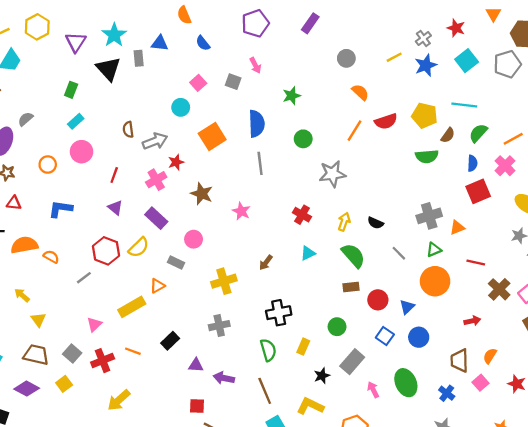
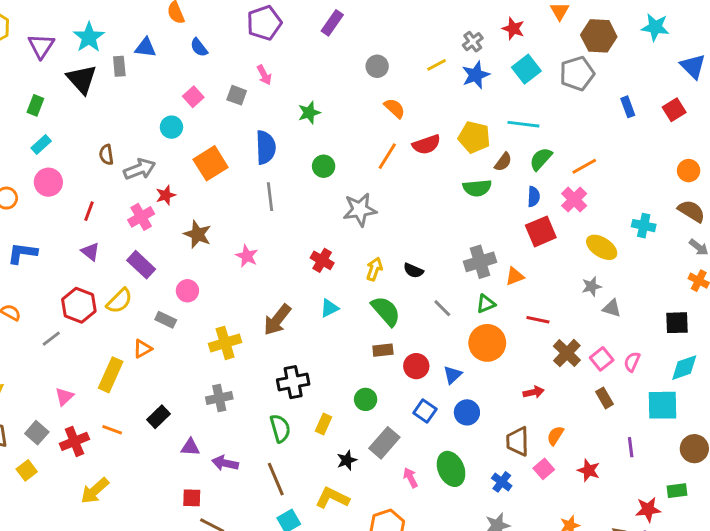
brown arrow: (266, 263) -> (277, 320), size x1.6
yellow rectangle: (132, 307) -> (111, 375), turned -36

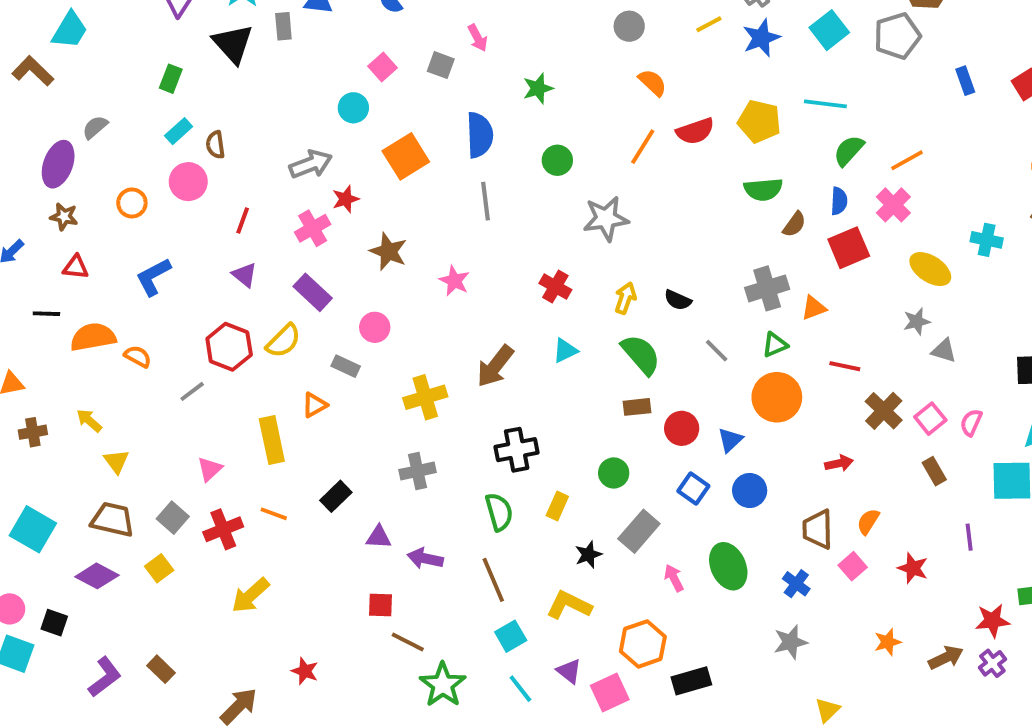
brown semicircle: (106, 155) -> (215, 145), moved
brown semicircle: (503, 162) -> (794, 224), moved
blue L-shape: (22, 253) -> (153, 277), turned -36
yellow rectangle: (111, 375) -> (272, 440), turned -36

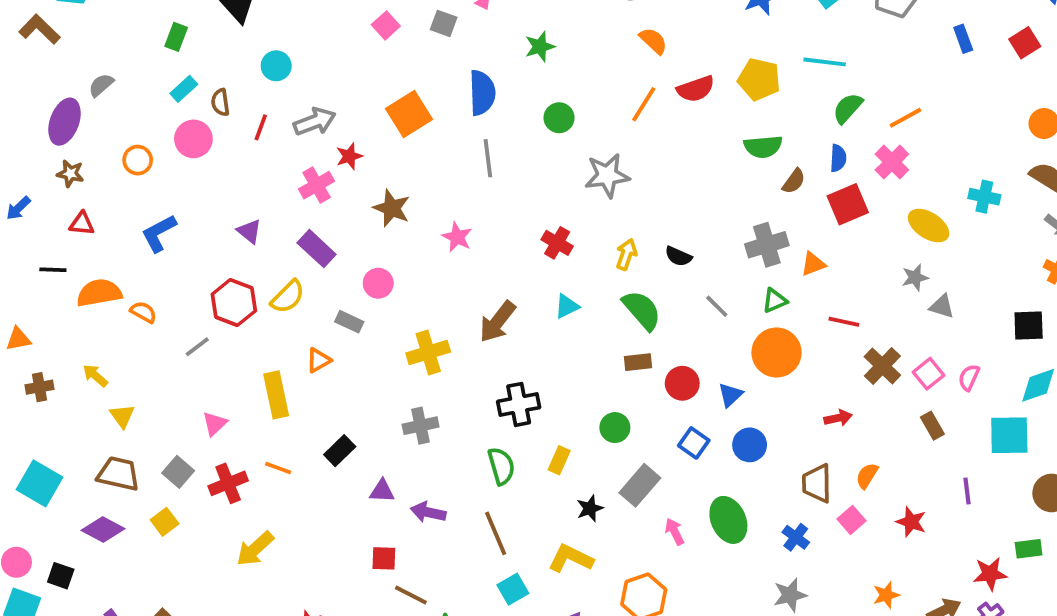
cyan circle: (353, 108) -> (276, 66), moved
red line: (243, 220) -> (261, 127), moved

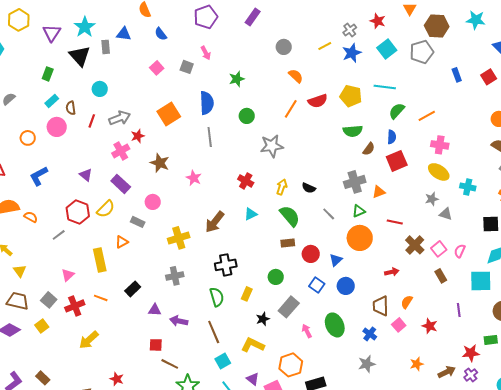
pink cross: (892, 162) -> (440, 145), moved, turned -36
cyan cross: (984, 197) -> (468, 187), moved

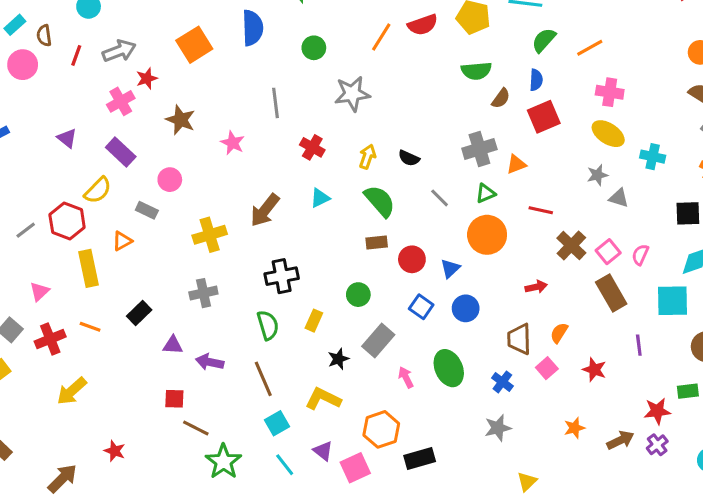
gray line: (210, 137) -> (276, 103), moved
red hexagon: (78, 212) -> (67, 221), moved
brown rectangle: (441, 276) -> (611, 293), size x1.6

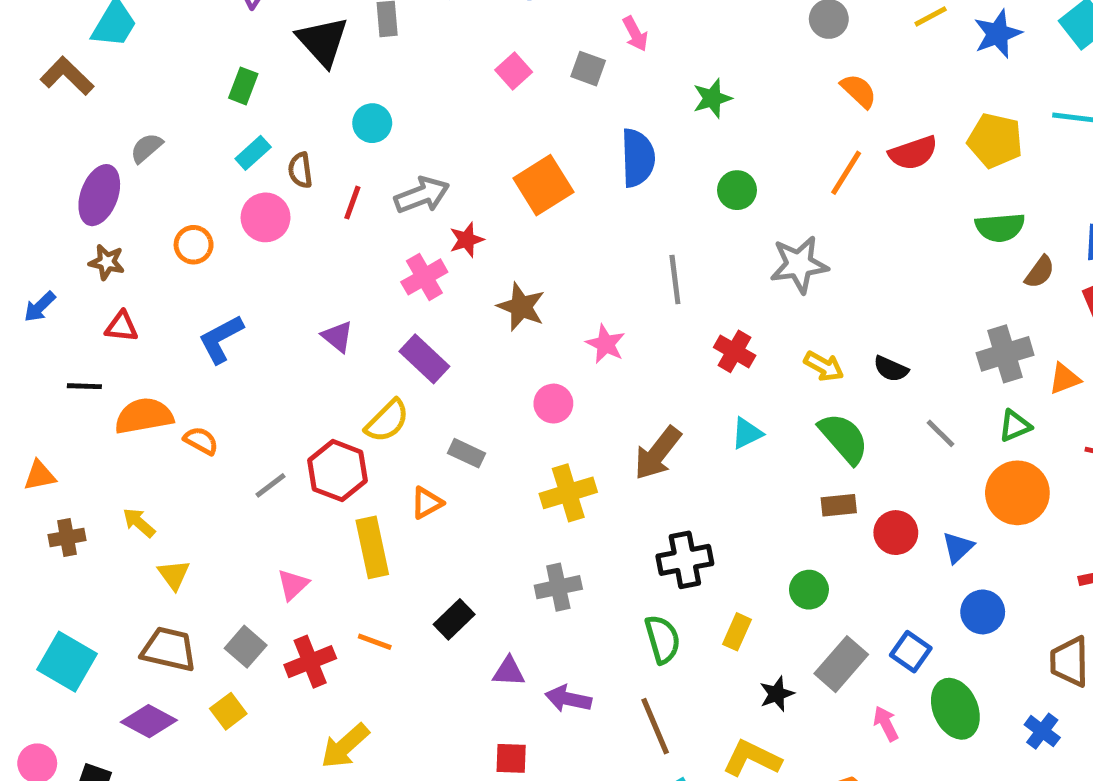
yellow arrow: (368, 157) -> (824, 366), turned 100
pink circle: (170, 180) -> (553, 404), moved
blue square: (421, 307) -> (911, 652), moved

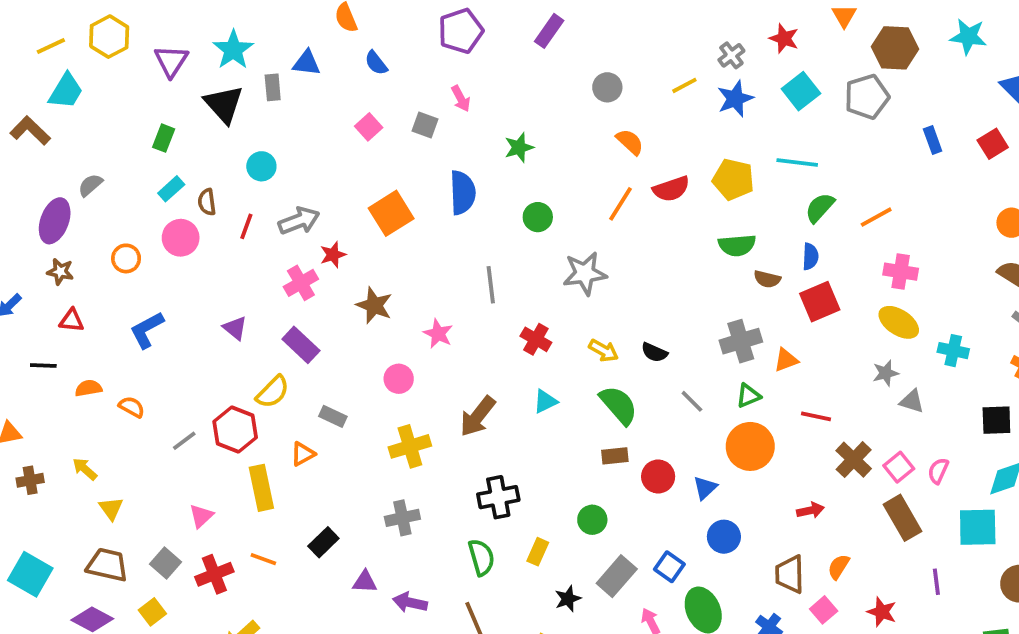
brown semicircle: (1040, 272) -> (767, 279), turned 68
orange semicircle: (144, 416) -> (88, 388), size x0.6

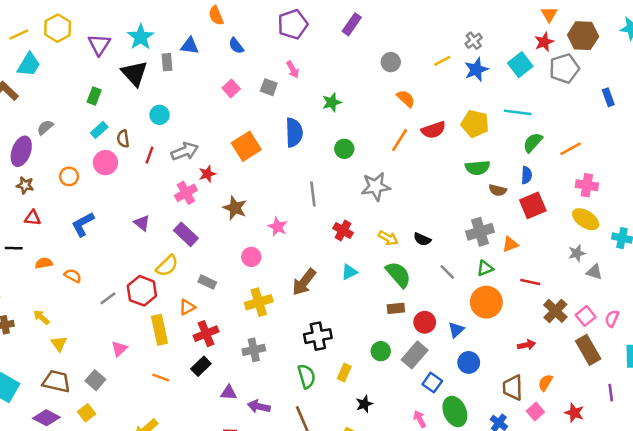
red star: (784, 38) -> (544, 42), moved, turned 30
red cross: (214, 574) -> (206, 334), moved
gray rectangle: (617, 576) -> (415, 355), moved

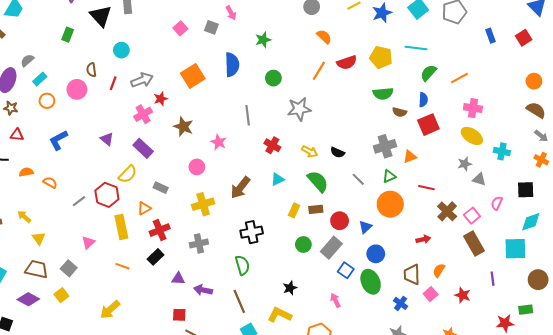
cyan rectangle: (99, 130) -> (40, 79), moved
pink semicircle: (612, 318) -> (497, 203), moved
yellow rectangle: (344, 373) -> (294, 210), moved
green ellipse: (455, 411) -> (371, 282), moved

